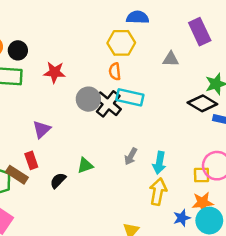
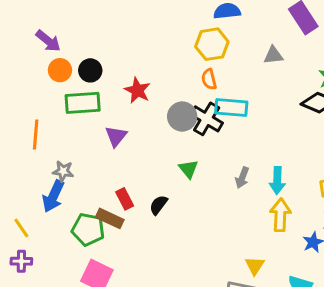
red star: (54, 72) -> (137, 90), turned 30
purple triangle: (42, 129) -> (116, 136), moved
green triangle: (85, 165) -> (188, 169), moved, turned -42
black semicircle: (58, 180) -> (158, 205), moved

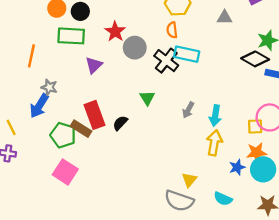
gray circle: (182, 117) -> (135, 48), moved
red rectangle: (125, 199) -> (94, 115), size x1.6

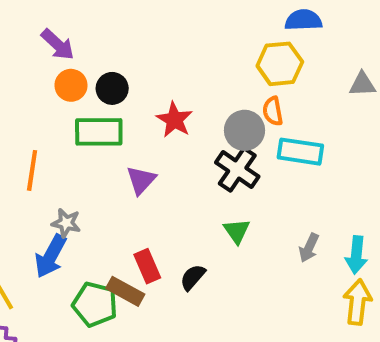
gray circle: (135, 48) -> (245, 130), moved
black cross: (166, 61) -> (237, 169), moved
red rectangle: (94, 115) -> (147, 266), size x0.7

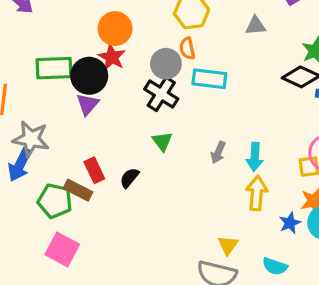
orange circle: (71, 85) -> (115, 29), moved, size x1.4
black circle: (112, 88) -> (89, 76), moved, size x1.5
gray star: (66, 223) -> (31, 139), size x1.6

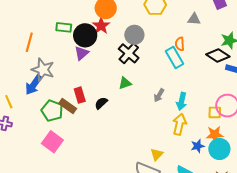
orange semicircle: (187, 48) -> (180, 44), moved
green rectangle: (54, 68) -> (64, 27), size x0.7
cyan rectangle: (209, 79) -> (175, 58), moved, turned 45
green triangle: (162, 141) -> (125, 83), turned 40

